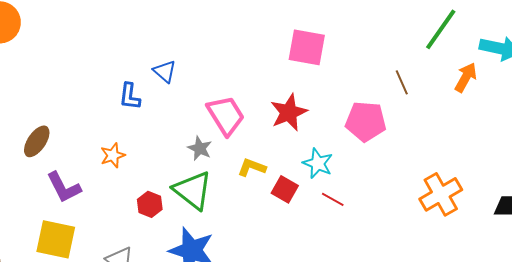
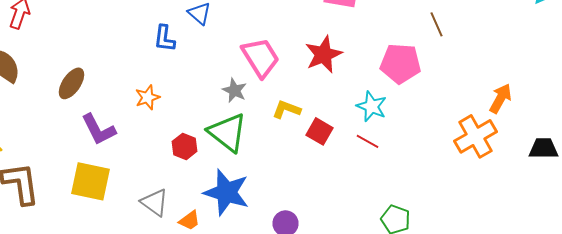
orange arrow: (466, 77) -> (500, 98), moved
cyan star: (318, 163) -> (372, 106), moved

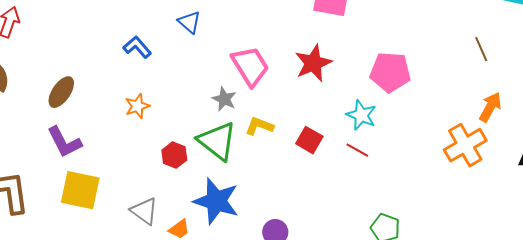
brown line: (436, 24) -> (481, 49), moved
blue L-shape: (164, 38) -> (137, 47), moved, turned 132
yellow L-shape: (286, 109) -> (259, 126), moved
purple L-shape: (98, 129) -> (64, 142), moved

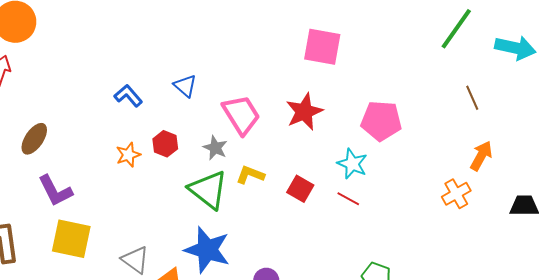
blue triangle: (189, 22) -> (185, 86), moved
brown ellipse: (61, 92) -> (34, 139), moved
orange cross: (465, 145) -> (456, 194), size x0.7
red hexagon: (174, 155) -> (165, 144), moved

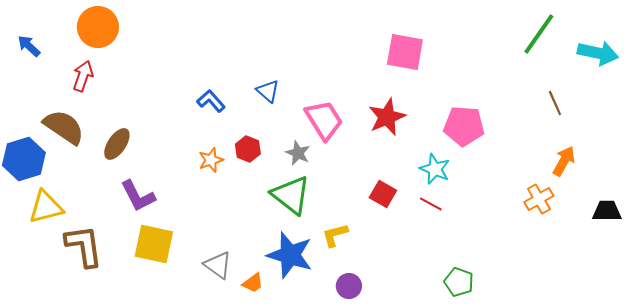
yellow L-shape: (250, 175) -> (335, 235), moved, turned -36

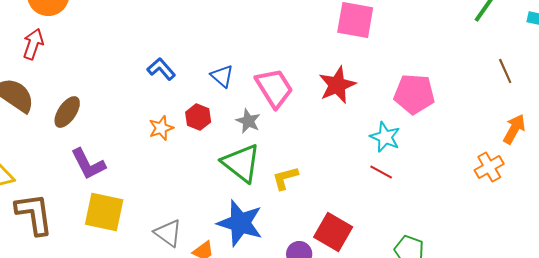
blue triangle: (268, 91) -> (222, 76), moved
red square: (383, 194) -> (333, 232), moved, size x1.4
yellow L-shape: (335, 235) -> (285, 178), moved

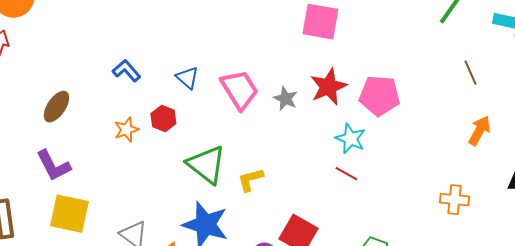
red star: (337, 85) -> (328, 87), moved
brown ellipse: (67, 112) -> (56, 107), moved
gray star: (248, 121) -> (285, 99), moved
orange cross: (489, 167) -> (454, 200), moved, turned 36

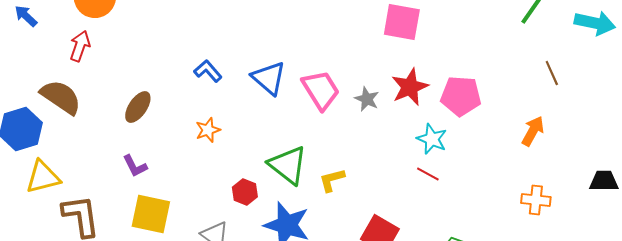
blue triangle: (187, 78) -> (269, 78), size x1.5
red hexagon: (163, 119) -> (245, 192), moved
orange arrow: (479, 131) -> (533, 131), moved
purple L-shape: (53, 166) -> (135, 166), size x0.7

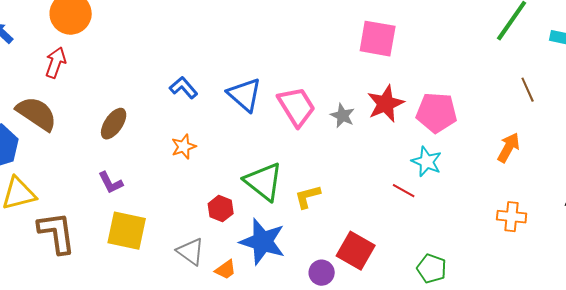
cyan star: (432, 139) -> (427, 162), moved

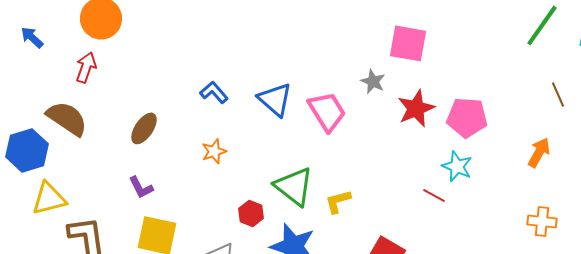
gray star: (343, 116) -> (373, 81), moved

